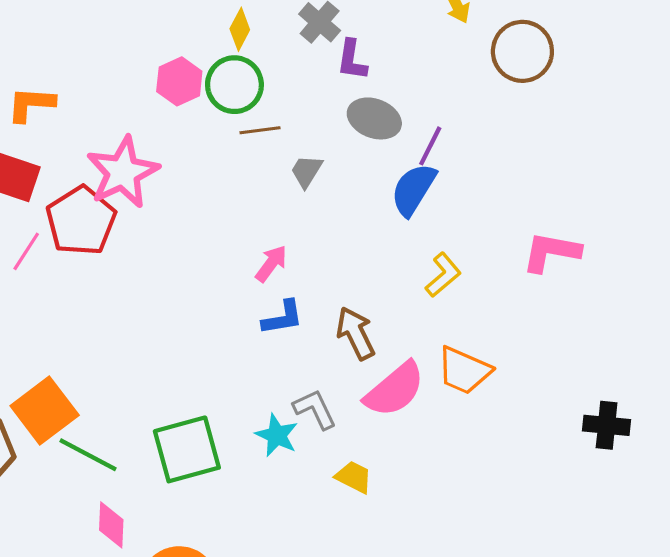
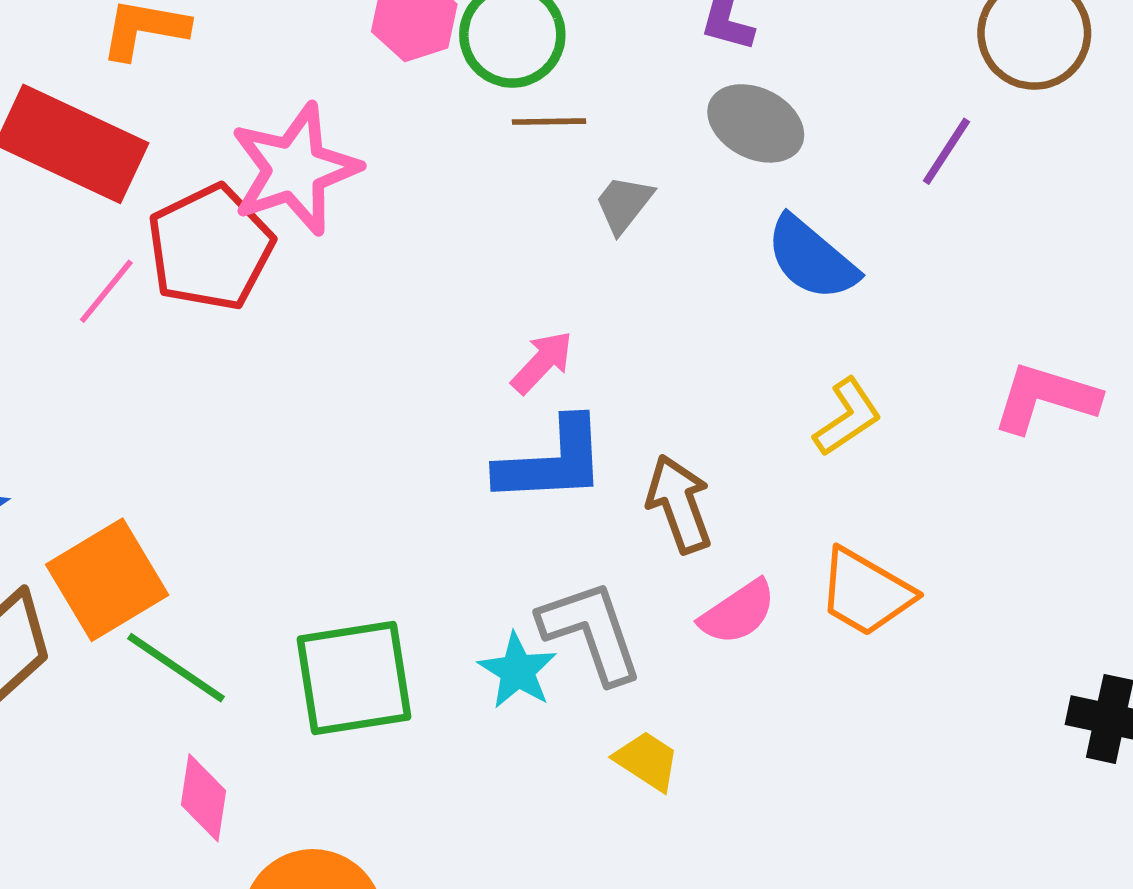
purple line: (430, 146) -> (946, 151), moved
blue semicircle: (413, 189) -> (812, 258), turned -88
blue L-shape: (283, 318) -> (552, 461), size x1.5
pink semicircle: (395, 389) -> (738, 612), size x0.7
gray L-shape: (315, 409) -> (591, 632), size x1.4

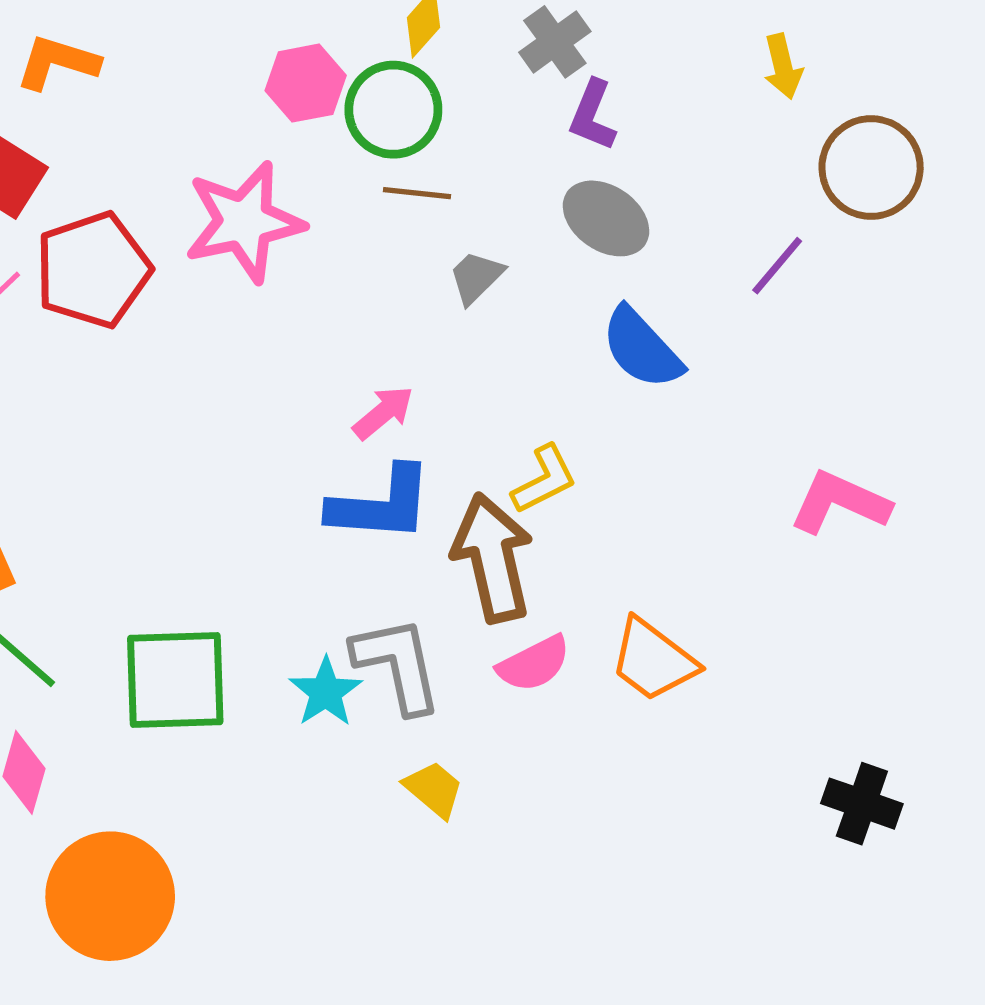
pink star: (295, 169) -> (244, 222), moved
yellow L-shape: (847, 417) -> (544, 479), moved
brown arrow: (679, 504) -> (493, 558), size x1.4

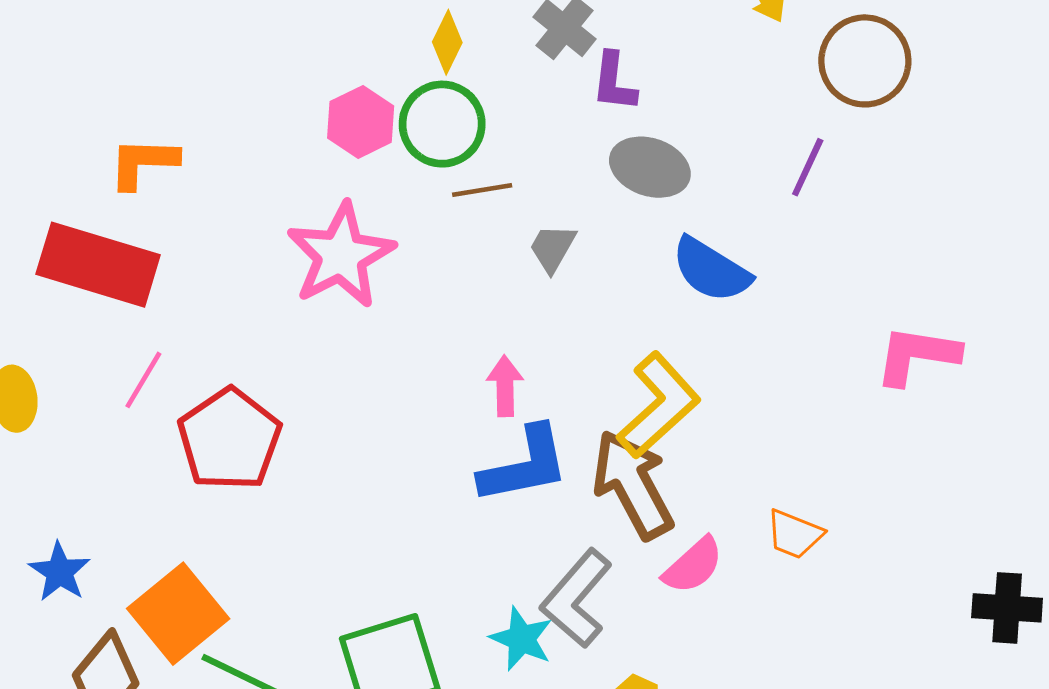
red pentagon: (93, 270) -> (230, 439), moved
pink arrow: (383, 413) -> (505, 386), turned -36
yellow L-shape: (544, 479) -> (659, 405), size x1.6
orange trapezoid: (653, 660) -> (794, 534), size x0.7
gray L-shape: (397, 665) -> (576, 598), turned -112

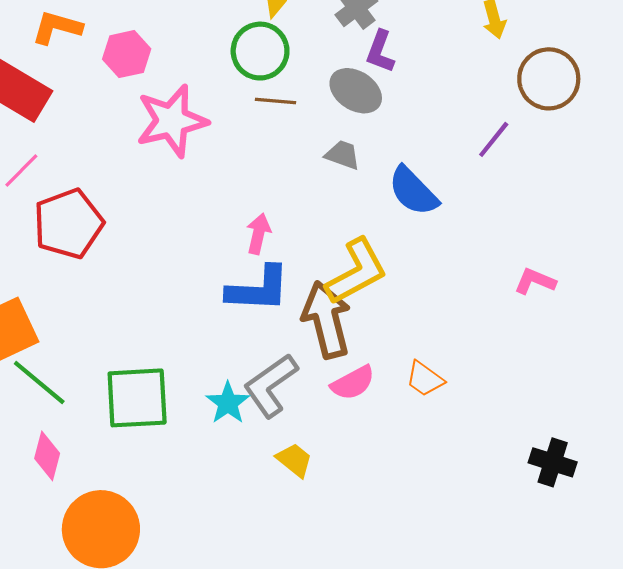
pink hexagon: (361, 122) -> (127, 54), moved
gray ellipse: (650, 167) -> (356, 91), moved
gray trapezoid: (552, 248) -> (343, 155), moved, turned 66
pink L-shape: (917, 355) -> (535, 281), size x0.7

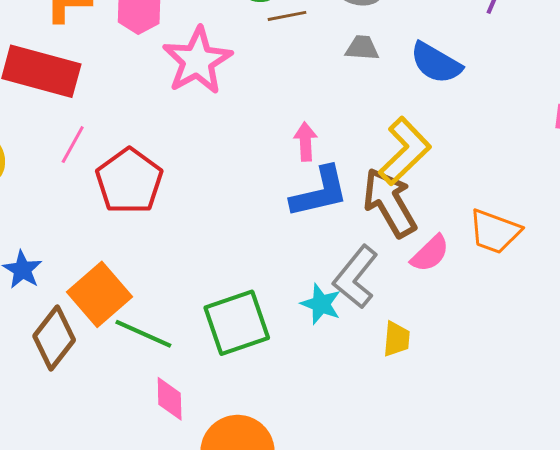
orange trapezoid: (425, 379) -> (495, 231), size x1.4
yellow trapezoid: (294, 460) -> (396, 339), turned 72

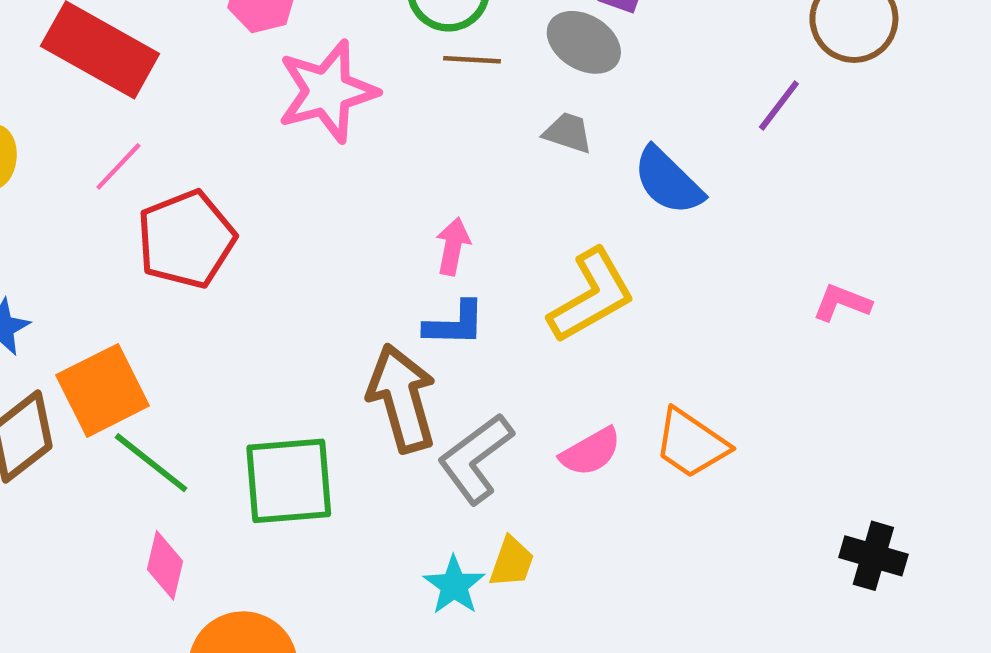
blue L-shape: (320, 192) -> (455, 324), size x0.7
brown arrow: (390, 203) -> (402, 398), moved
cyan star: (321, 304) -> (454, 585), moved

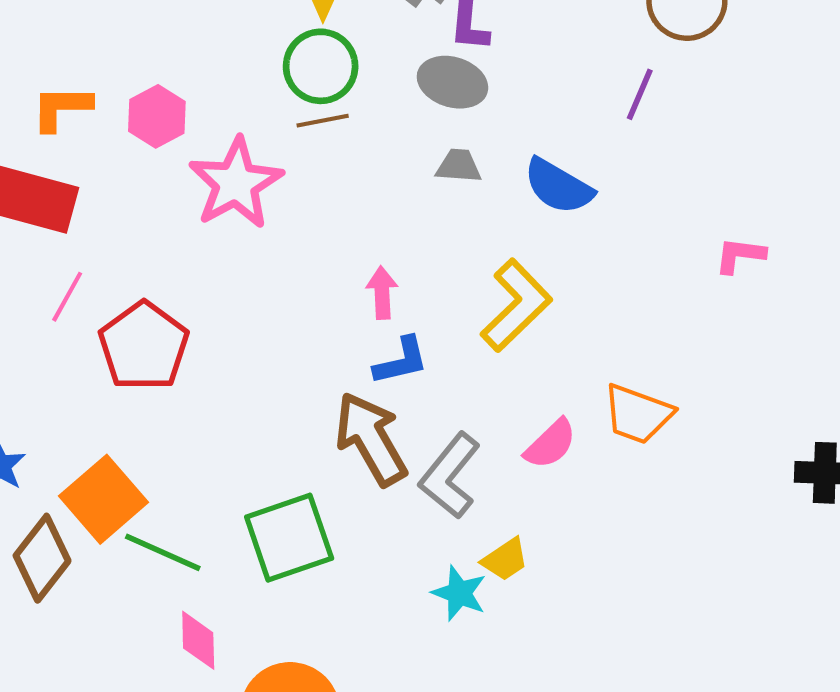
brown line: (472, 60) -> (323, 121), moved
yellow trapezoid: (512, 562) -> (505, 560), turned 51

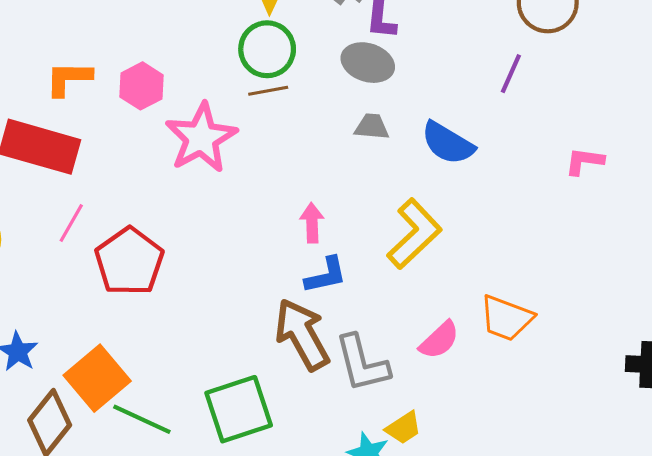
pink L-shape: (740, 255) -> (584, 161), moved
gray L-shape: (450, 476) -> (362, 363), turned -54

